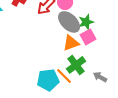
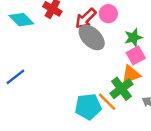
gray ellipse: (69, 22) -> (92, 38), moved
orange triangle: (71, 43) -> (131, 74), moved

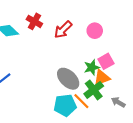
pink circle: (108, 14) -> (95, 31), moved
gray ellipse: (92, 38) -> (68, 79), moved
green star: (133, 38) -> (92, 67), moved

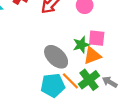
pink square: (106, 61) -> (97, 38), turned 35
green cross: (94, 90) -> (89, 80), moved

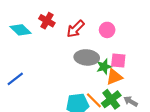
gray ellipse: (56, 57) -> (87, 57), moved, turned -40

